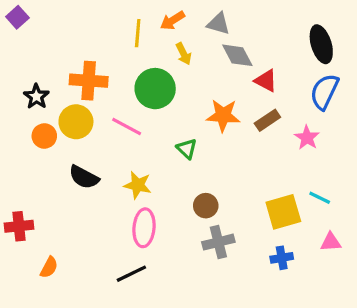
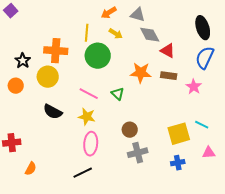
yellow line: (138, 33) -> (87, 33), moved
yellow arrow: (184, 54) -> (116, 34), turned -32
brown rectangle: (267, 120) -> (169, 76), turned 42
pink line: (127, 127) -> (89, 94), moved
orange circle: (44, 136) -> (16, 86), moved

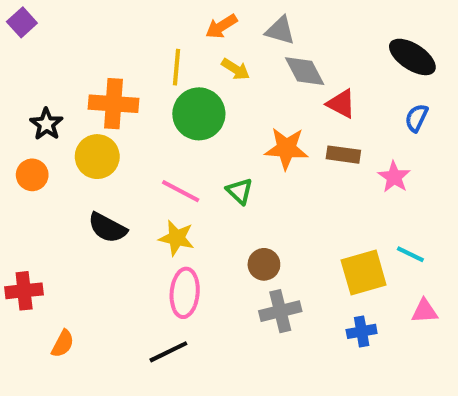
black ellipse: (203, 28) -> (412, 57), turned -40
blue semicircle: (205, 58) -> (416, 118), size x0.6

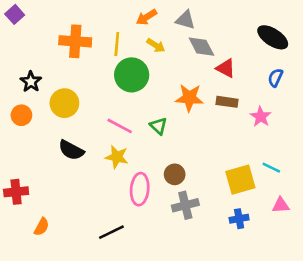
orange cross: (113, 104) -> (75, 41), moved
pink ellipse: (185, 293) -> (140, 189), moved

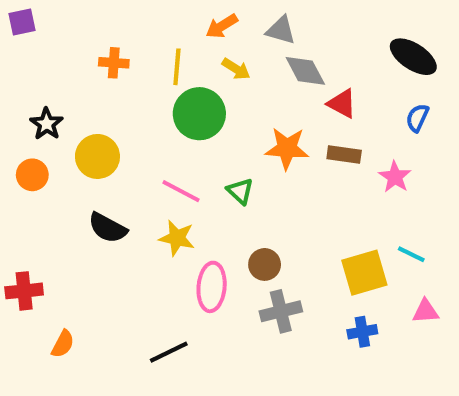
purple square: (15, 14) -> (22, 22), turned 30
orange cross: (75, 41) -> (114, 63), size x0.6

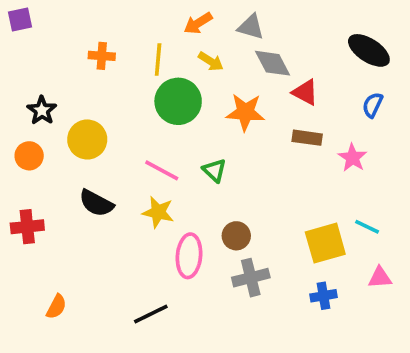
orange star: (287, 148) -> (245, 112), moved
red cross: (24, 291) -> (27, 227), moved

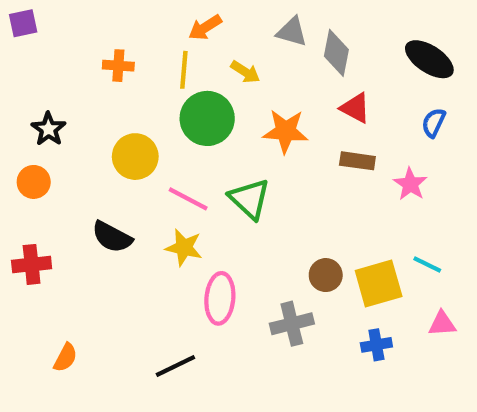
orange arrow: (198, 23) -> (205, 27), moved
gray diamond: (273, 63) -> (336, 53), moved, turned 39
yellow circle: (87, 139) -> (135, 157), moved
green triangle: (214, 170) -> (250, 199), size x1.5
brown circle: (236, 236) -> (326, 275), moved

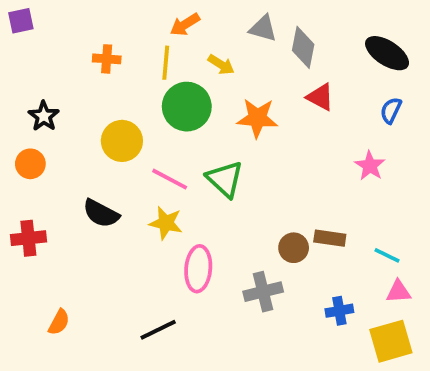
brown rectangle: (357, 161) -> (330, 238), moved
cyan line: (427, 264) -> (387, 255), moved
yellow square: (379, 284) -> (391, 341), moved

